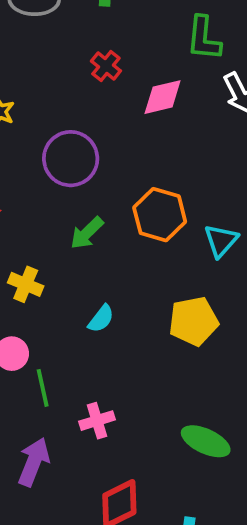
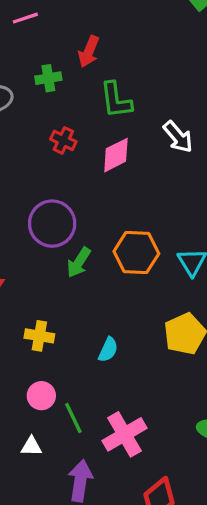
green L-shape: (204, 38) -> (116, 100), moved
green arrow: (87, 233) -> (79, 262), moved
pink cross: (97, 421) -> (124, 434), size x1.5

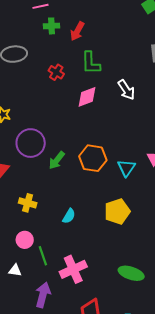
green cross: (48, 78) -> (52, 26), moved
red cross: (63, 140) -> (56, 72), moved
purple circle: (52, 224) -> (31, 143), moved

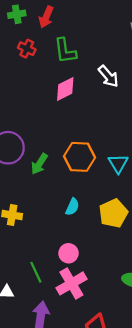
red cross: (56, 72) -> (27, 49), moved
cyan semicircle: (69, 216) -> (72, 207), moved
pink circle: (25, 240) -> (69, 253), moved

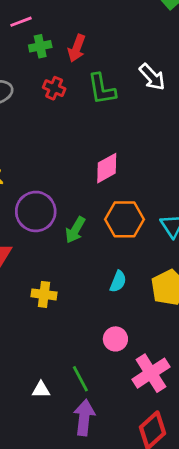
white arrow: (108, 76) -> (152, 77), moved
pink diamond: (65, 89) -> (107, 168), moved
green line: (36, 272) -> (80, 379), moved
pink cross: (71, 283) -> (151, 373), moved

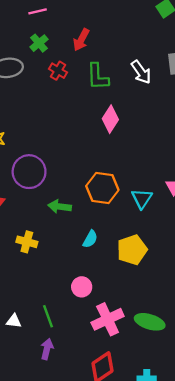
green cross: (40, 46) -> (39, 43), moved, turned -36
pink diamond: (107, 168) -> (110, 119), moved, turned -36
green arrow: (75, 230) -> (60, 207), moved, turned 60
purple arrow: (84, 417) -> (47, 349), size x0.7

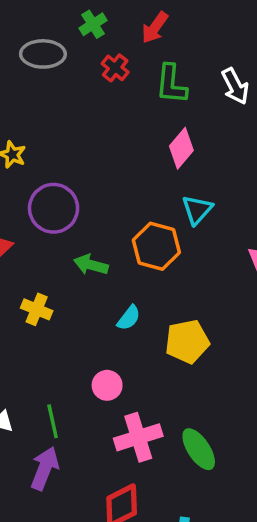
cyan triangle: (142, 199) -> (197, 210), moved
green ellipse: (150, 322) -> (199, 449), turned 32
purple arrow: (47, 349) -> (45, 468), size x1.4

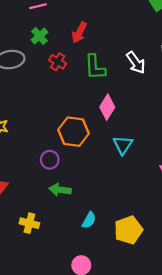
purple circle: (54, 208) -> (50, 160), moved, size x0.6
orange hexagon: (156, 246) -> (74, 132), moved

